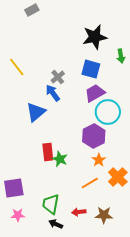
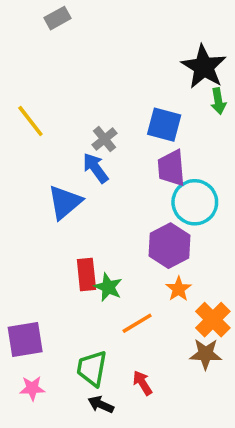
black star: (95, 37) -> (204, 67), moved, turned -30
purple trapezoid: (95, 93) -> (171, 168), turned -65
orange line: (90, 183) -> (137, 323), moved
red arrow: (79, 212) -> (142, 383), turned 64
brown star: (104, 215) -> (206, 354), moved

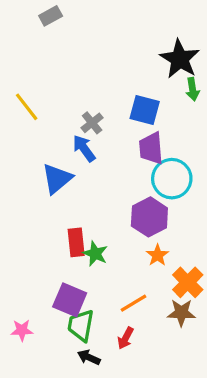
orange line: (137, 323) -> (133, 303), moved
purple square: (25, 340) -> (70, 300), moved, turned 32
red arrow: (142, 383) -> (126, 338), turned -120
pink star: (32, 388) -> (22, 330), moved

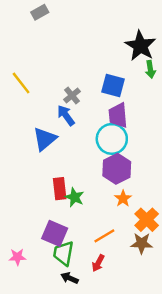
cyan circle: (172, 179) -> (112, 139), moved

